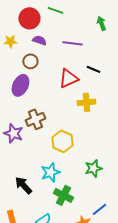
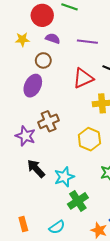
yellow hexagon: (62, 141) -> (89, 139), moved
black arrow: (23, 185) -> (36, 168), moved
green cross: (63, 195) -> (78, 201), turned 30

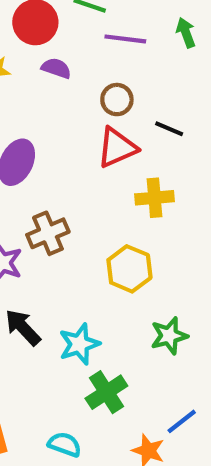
purple line: (87, 42) -> (125, 39), moved
brown circle: (43, 60) -> (117, 100), moved
cyan semicircle: (57, 227) -> (65, 444), turned -126

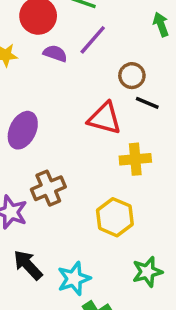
purple line: (125, 39) -> (93, 40), moved, turned -56
brown circle: (117, 100) -> (132, 76), moved
red triangle: (117, 148) -> (105, 118), turned 39

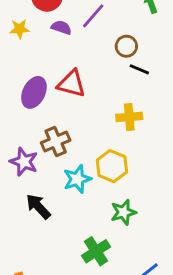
red triangle: (105, 118) -> (71, 84), moved
green star: (147, 272) -> (123, 212), moved
cyan star: (74, 279) -> (77, 179), moved

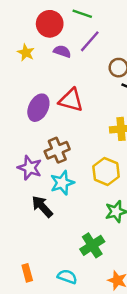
yellow star: (20, 29) -> (26, 53), turned 30
cyan star: (77, 179) -> (62, 183), moved

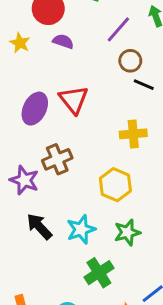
purple line: (90, 41) -> (118, 29), moved
red triangle: (71, 100) -> (74, 100), turned 36
cyan star: (62, 183) -> (81, 229), moved

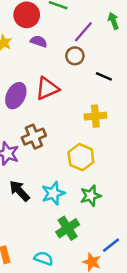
brown circle: (130, 61) -> (75, 56), moved
red triangle: (74, 100) -> (47, 88), turned 45

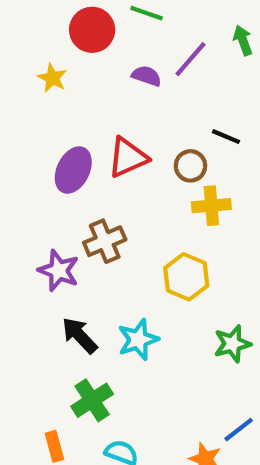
purple semicircle: (39, 41) -> (147, 76), moved
brown circle: (75, 56) -> (190, 166), moved
green star: (91, 196) -> (232, 344), moved
green cross: (68, 228) -> (92, 400), moved

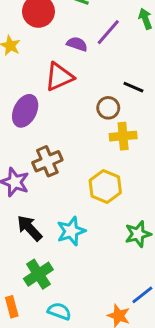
red triangle: (128, 157) -> (59, 77), moved

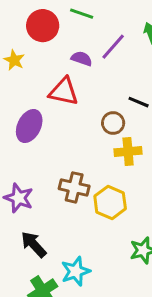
red triangle: (59, 77) -> (64, 92), turned 36
brown cross: (47, 161) -> (74, 187), moved, turned 36
cyan star: (71, 231) -> (76, 271), moved

